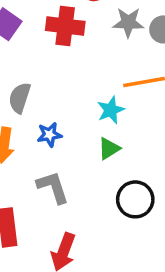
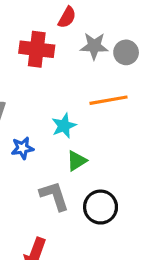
cyan star: (111, 110) -> (64, 126), moved
gray L-shape: (53, 187) -> (54, 196), moved

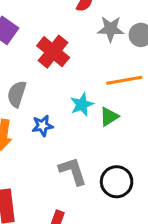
red cross: (37, 49) -> (53, 52), moved, turned 32
green triangle: (77, 161) -> (109, 117), moved

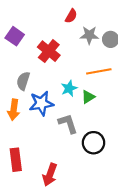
blue star: (42, 126) -> (41, 103), size x1.6
gray L-shape: (73, 171) -> (68, 124), moved

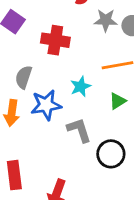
red cross: (49, 51) -> (55, 40), turned -30
green triangle: (88, 97) -> (118, 101), moved

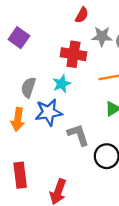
red cross: (55, 40) -> (73, 54), moved
cyan star: (80, 86) -> (62, 84), moved

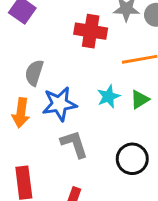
cyan star: (62, 84) -> (108, 96), moved
gray L-shape: (78, 135) -> (74, 144), moved

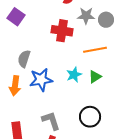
gray L-shape: (74, 144) -> (51, 121), moved

